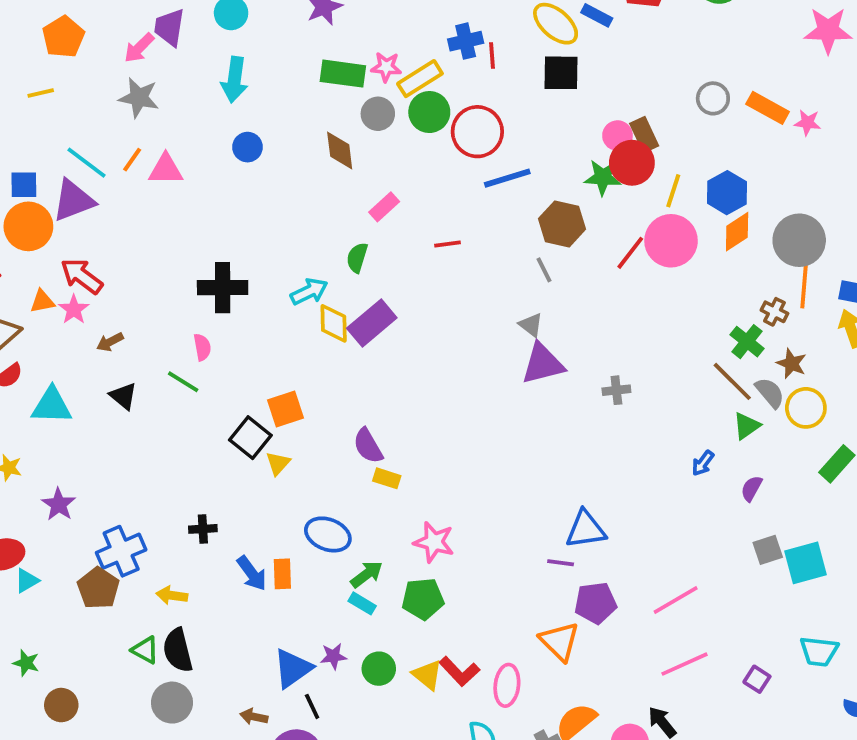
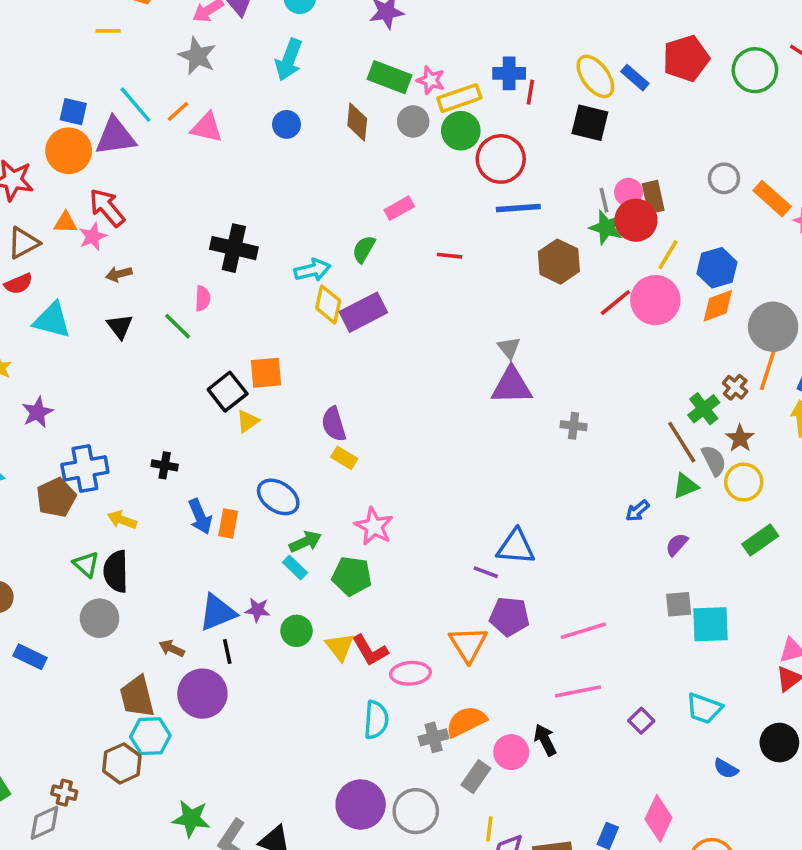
brown diamond: (340, 150) -> (357, 122), moved
gray line: (544, 270) -> (604, 200), moved
pink ellipse: (507, 685) -> (411, 673), turned 66

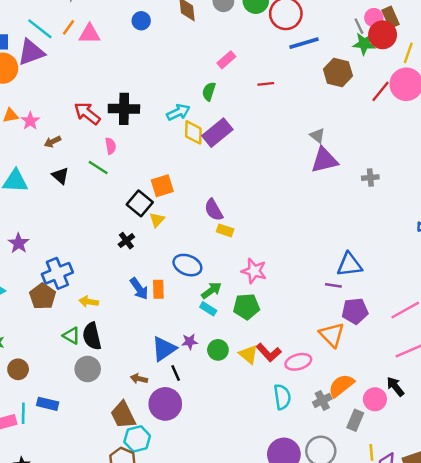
red arrow: (107, 208) -> (87, 113), moved
black cross: (165, 465) -> (126, 241), moved, turned -35

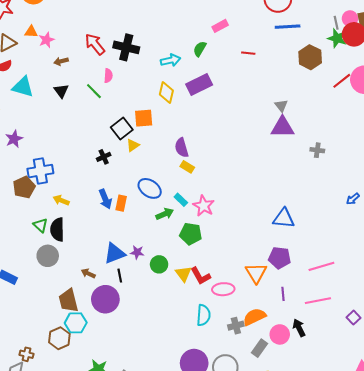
yellow diamond: (193, 132) -> (166, 92), moved
purple line: (333, 285) -> (283, 294), moved, turned 64
cyan rectangle: (208, 309) -> (181, 200), moved

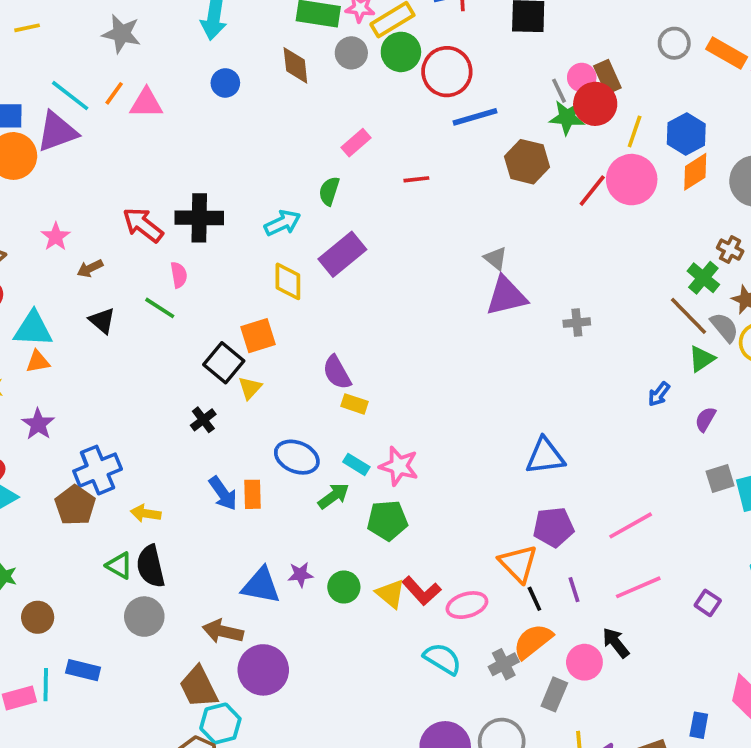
orange triangle: (31, 32) -> (38, 362), moved
blue triangle: (114, 253) -> (261, 586), turned 45
brown arrow: (88, 273) -> (223, 631), size x1.5
black line: (120, 276) -> (534, 599), moved
cyan semicircle: (203, 315) -> (442, 659), turned -50

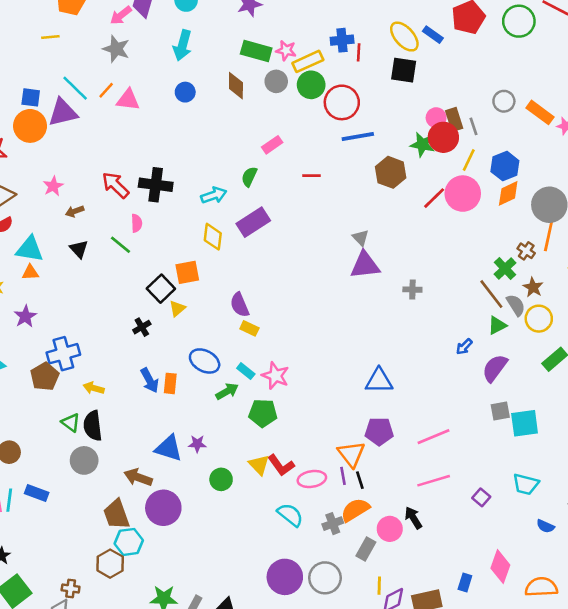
gray line: (559, 91) -> (473, 126), moved
purple semicircle: (705, 419) -> (495, 368), size x1.6
green circle: (344, 587) -> (221, 479), moved
purple line: (574, 590) -> (343, 476), moved

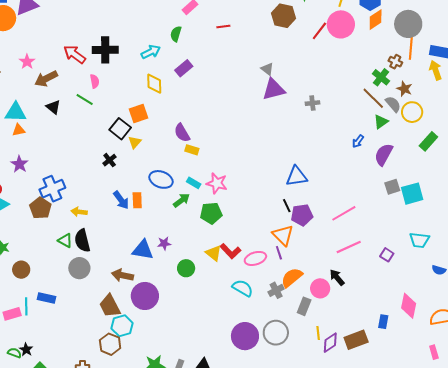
brown arrow: (75, 211) -> (46, 79), size x1.6
purple rectangle: (253, 222) -> (184, 68), size x0.7
black line: (360, 480) -> (287, 206), moved

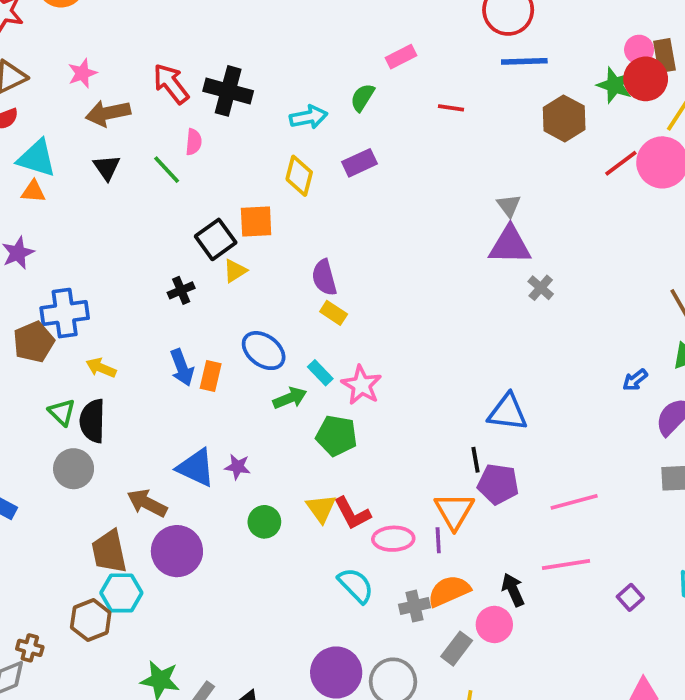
gray cross: (312, 103) -> (541, 288), moved, turned 32
black arrow: (337, 277) -> (513, 590), moved

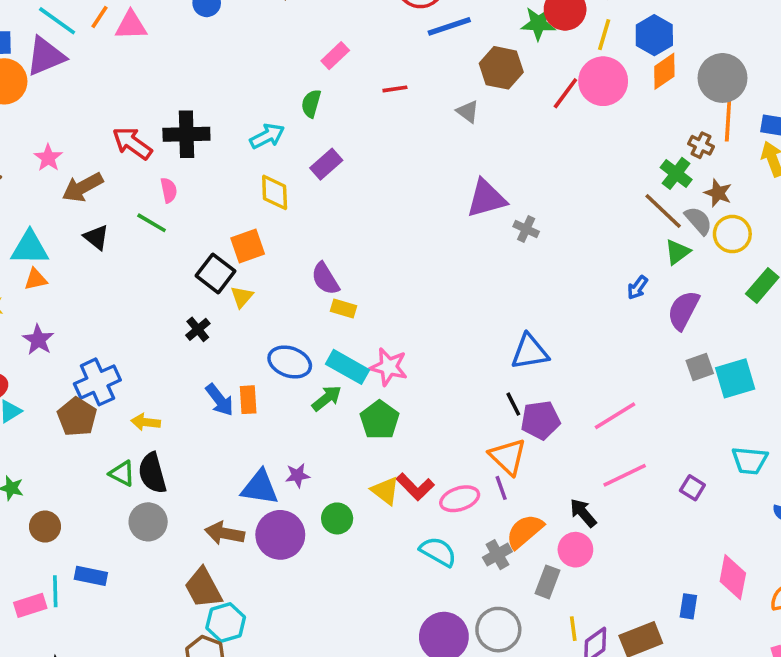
gray triangle: (509, 206) -> (468, 112), moved
cyan rectangle: (320, 373) -> (348, 367), size x1.6
green pentagon: (337, 436) -> (380, 420), turned -30
purple circle: (177, 551) -> (280, 535), moved

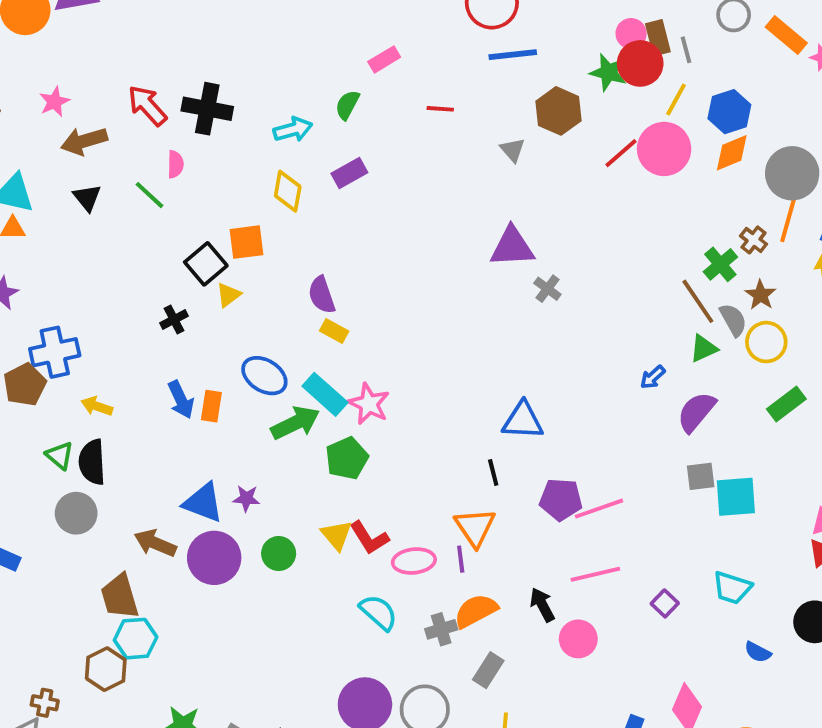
green arrow: (327, 398) -> (295, 423), size x1.4
purple pentagon: (540, 420) -> (561, 500), moved
pink circle: (575, 550) -> (578, 639), moved

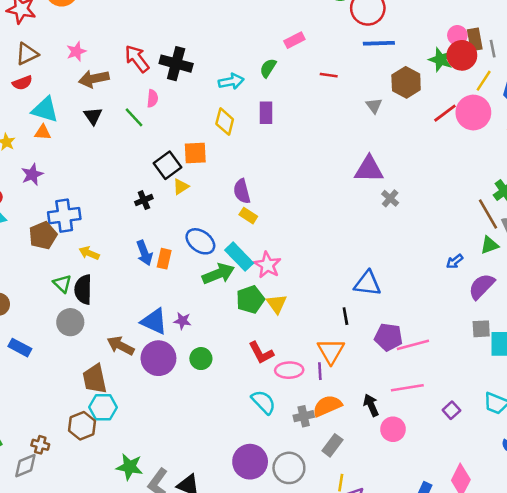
purple rectangle: (349, 173) -> (266, 113), turned -65
yellow triangle: (336, 535) -> (277, 304), moved

